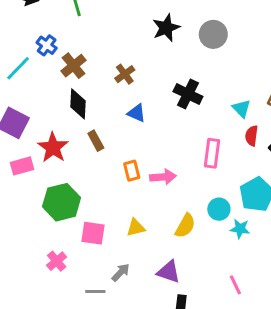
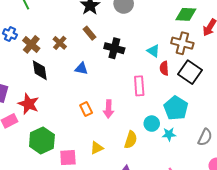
brown cross: (125, 74) -> (60, 43), moved
brown rectangle: (96, 141) -> (90, 33), moved
pink arrow: (163, 177) -> (109, 109), turned 108

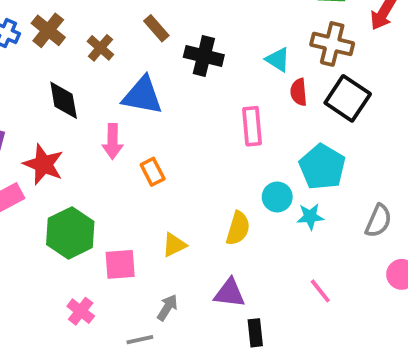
brown cross: (31, 44) -> (48, 30), moved
blue triangle: (81, 69) -> (142, 96), size x1.6
pink arrow: (109, 109) -> (113, 141), moved

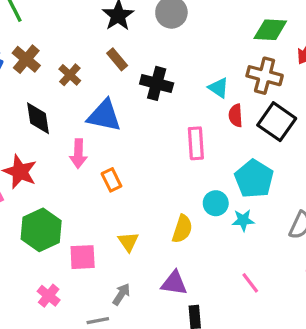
yellow triangle: (174, 245) -> (128, 242), turned -40

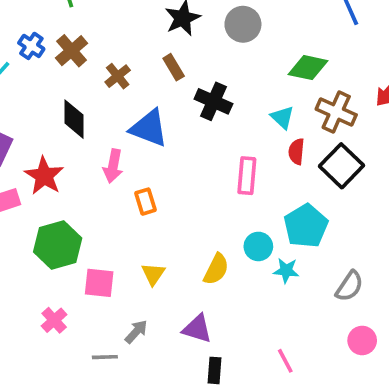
green diamond: (270, 30) -> (308, 68), moved
pink line: (250, 283) -> (285, 361), moved

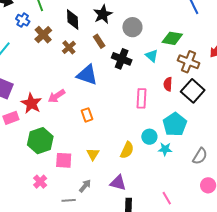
gray circle: (243, 24) -> (132, 27), moved
blue cross: (31, 46) -> (23, 20), moved
cyan triangle: (282, 117) -> (152, 56), moved
black diamond: (74, 119) -> (73, 19), moved
pink arrow: (113, 166) -> (57, 96), moved, turned 48

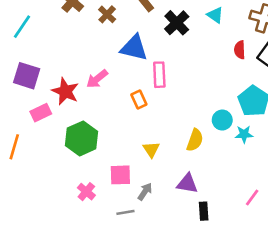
black cross: (122, 59) -> (177, 23), turned 30
pink rectangle: (141, 98) -> (159, 75), moved
pink square: (64, 160) -> (120, 175), moved
pink line: (167, 198) -> (252, 197), turned 72

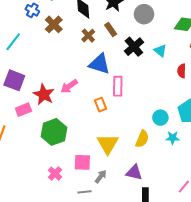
brown cross: (107, 14) -> (88, 36), moved
cyan triangle: (215, 15) -> (160, 51), moved
cyan circle: (222, 120) -> (160, 118), moved
cyan star: (244, 134) -> (173, 138), moved
yellow triangle: (151, 149) -> (108, 144), size x1.6

